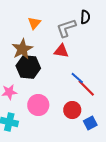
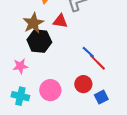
red triangle: (61, 51) -> (60, 21), moved
pink circle: (38, 105) -> (50, 90), moved

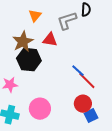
red circle: (83, 84) -> (83, 104), moved

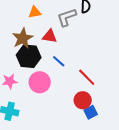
orange triangle: (35, 16) -> (35, 12), turned 40
blue line: (78, 71) -> (59, 61), moved
pink circle: (40, 109) -> (40, 82), moved

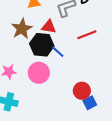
black hexagon: (29, 56) -> (42, 45), moved
red line: (87, 77) -> (87, 35), moved, turned -66

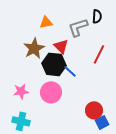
red triangle: (49, 27) -> (61, 46), turned 35
red line: (87, 35) -> (99, 54), turned -42

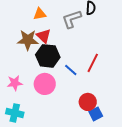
red triangle: (61, 46) -> (44, 36), moved
brown star: (34, 48) -> (28, 40), turned 30
red line: (99, 54) -> (93, 63), moved
blue line: (70, 71) -> (71, 70), moved

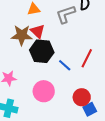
pink circle: (45, 84) -> (44, 91), moved

